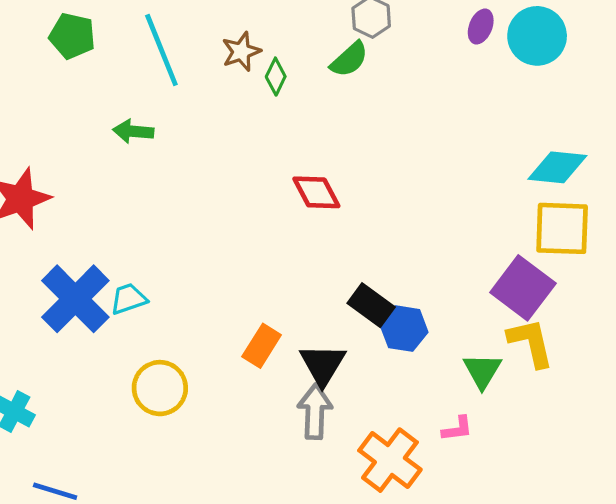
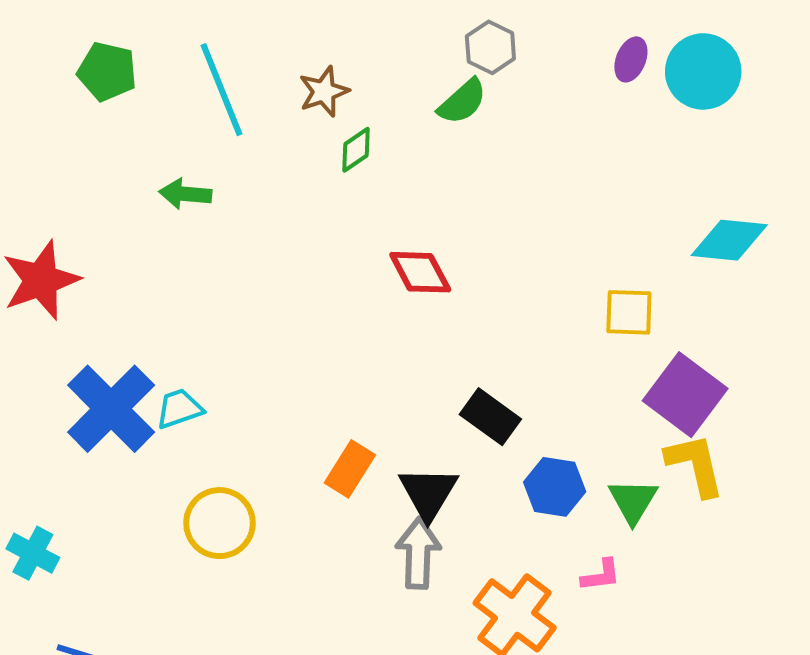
green diamond: (276, 77) -> (356, 150), moved, turned 30
yellow square: (562, 228) -> (629, 312), moved, size x0.7
blue hexagon: (404, 329) -> (555, 487), moved

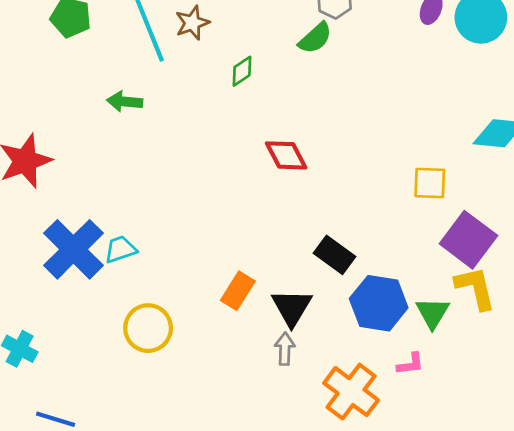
brown star: (324, 92) -> (192, 23), moved
blue hexagon: (555, 487) -> (379, 303), size x1.4
gray arrow: (418, 553) -> (285, 349), size x0.7

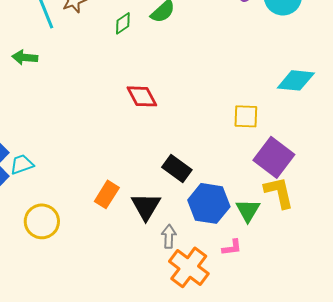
green diamond: (242, 71) -> (123, 23), moved
gray arrow: (285, 349) -> (169, 236), moved

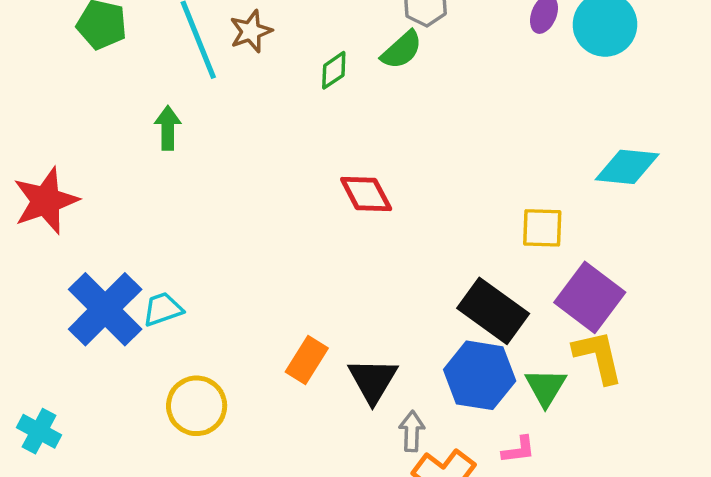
green arrow: (25, 57) -> (168, 128), turned 85
black rectangle: (177, 168) -> (493, 311), moved, size x1.4

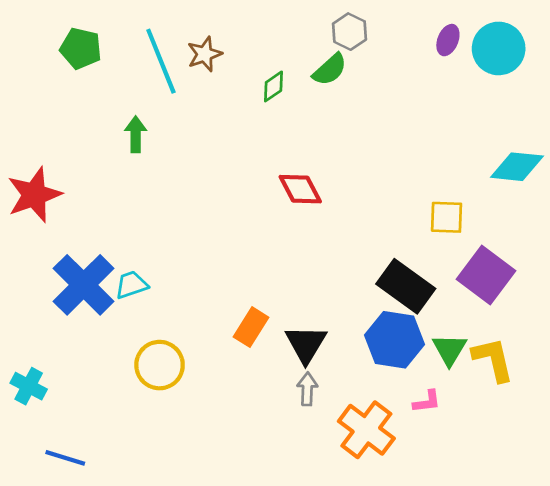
yellow L-shape: (598, 357) -> (493, 359), moved
gray arrow: (412, 431) -> (307, 389), moved

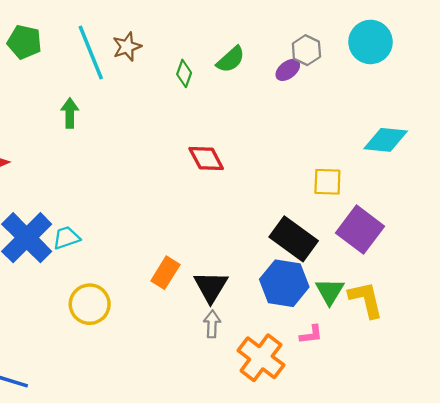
gray hexagon: (349, 32) -> (306, 50), moved
purple ellipse: (448, 40) -> (288, 70), moved, turned 30
green diamond: (273, 86) -> (184, 73), turned -36

